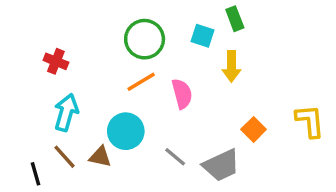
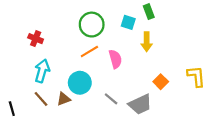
brown triangle: (100, 157) -> (64, 99), turned -32
black line: (35, 174) -> (12, 109), moved

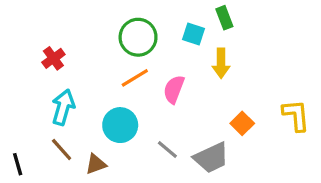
red cross: (36, 39) -> (53, 58), turned 32
pink semicircle: (115, 59) -> (174, 89), turned -144
brown triangle: (64, 99) -> (96, 164), moved

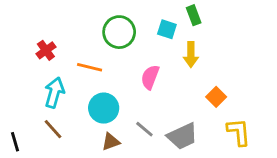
orange line: (135, 78) -> (90, 67), moved, turned 45
yellow L-shape: (296, 115) -> (239, 132), moved
orange square: (242, 123) -> (216, 97), moved
brown triangle: (96, 164) -> (111, 142), moved

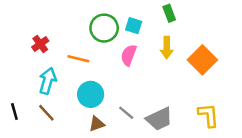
cyan square: (167, 29) -> (134, 26), moved
pink semicircle: (150, 77) -> (129, 55), moved
orange square: (216, 97) -> (202, 60), moved, size x1.6
black line: (15, 142) -> (14, 112), moved

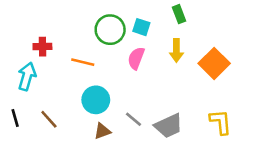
red cross: (40, 44) -> (42, 47), turned 35
cyan arrow: (48, 81) -> (27, 76), moved

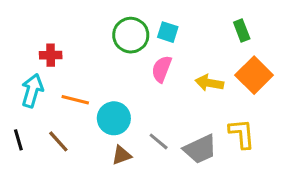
green rectangle: (179, 14) -> (242, 30), moved
yellow arrow: (176, 50) -> (209, 83), moved, turned 100
orange line: (83, 62) -> (75, 100), moved
yellow L-shape: (221, 122) -> (242, 134), moved

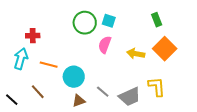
black line: (18, 140) -> (12, 100), moved, turned -32

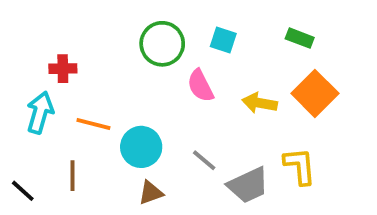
green rectangle: (157, 20) -> (300, 38), turned -48
cyan square: (109, 21) -> (223, 40), moved
pink semicircle: (105, 45) -> (200, 86), turned -48
brown line: (38, 92) -> (72, 176), turned 42
gray line: (103, 92) -> (204, 160), moved

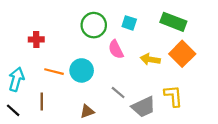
green rectangle: (300, 38) -> (173, 22), size x1.6
cyan arrow: (40, 113) -> (16, 79), moved
cyan circle: (141, 147) -> (82, 70), moved

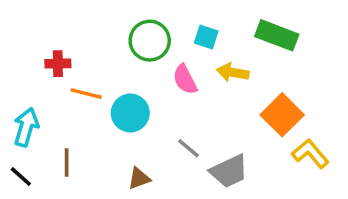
orange square: (182, 54) -> (282, 115), moved
yellow arrow: (150, 59) -> (233, 72), moved
orange line: (54, 72) -> (86, 94), moved
yellow L-shape: (173, 96) -> (310, 154), moved, turned -35

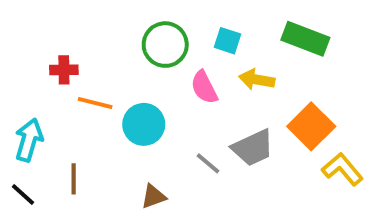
gray trapezoid: (229, 171) -> (253, 148), moved

